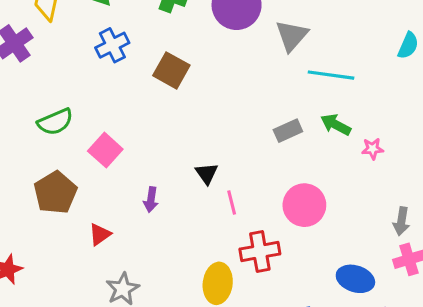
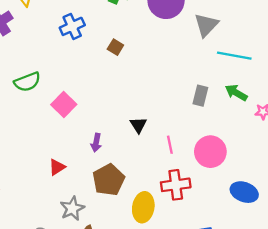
brown square: (171, 70) -> (115, 47), size x0.6
gray rectangle: (288, 131) -> (200, 96), turned -54
brown pentagon: (55, 193) -> (109, 180), moved
pink line: (232, 202) -> (170, 145), moved
blue ellipse: (355, 279) -> (244, 192), moved

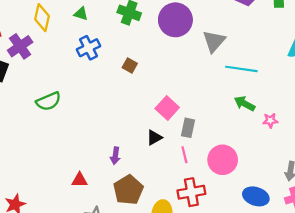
gray rectangle: (200, 96) -> (188, 128), moved
pink square: (64, 104) -> (167, 108), moved
black triangle: (138, 125) -> (154, 138), turned 35
red triangle: (57, 167) -> (80, 180), turned 35

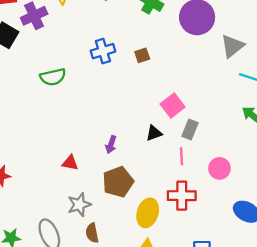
blue cross: (88, 48) -> (103, 51), moved
brown square: (130, 65) -> (142, 55), turned 32
pink circle: (223, 160) -> (219, 168), size x0.7

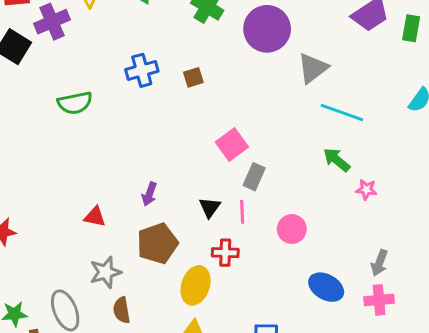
black triangle: (154, 133) -> (210, 207), moved, turned -36
red cross: (182, 196) -> (225, 253), moved, size x0.7

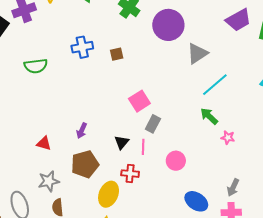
cyan line: (342, 113) -> (215, 85), turned -64

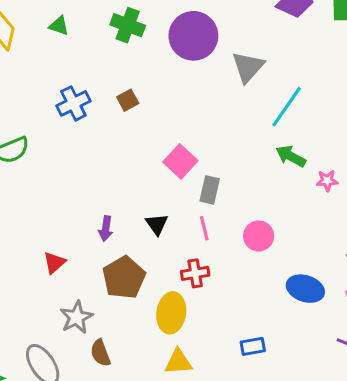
black triangle: (122, 142) -> (157, 224), moved
red triangle: (44, 143) -> (54, 263), turned -42

